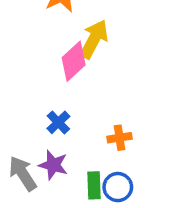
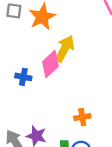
blue cross: (58, 122) -> (23, 77), moved, turned -35

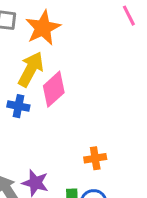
yellow arrow: (65, 49) -> (31, 69), moved

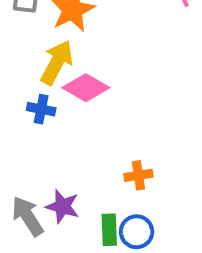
pink diamond: (54, 89) -> (86, 88), turned 72

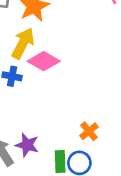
orange cross: (138, 175) -> (89, 131), moved, turned -30

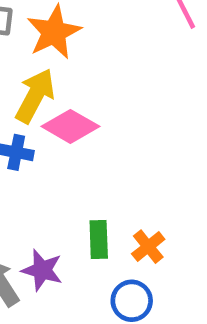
green rectangle: (60, 162) -> (99, 240), moved

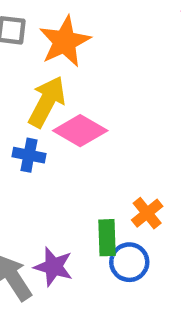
orange cross: (148, 247) -> (147, 213), moved
blue circle: (132, 301) -> (129, 262), moved

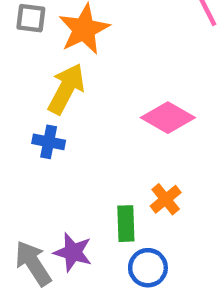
pink diamond: (80, 131) -> (168, 118), moved
blue circle: (129, 262) -> (148, 268), moved

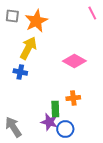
orange cross: (166, 199) -> (73, 98), turned 32
purple star: (73, 252) -> (49, 122), moved

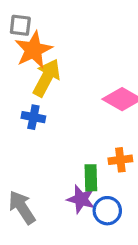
orange star: (36, 21) -> (33, 50), moved

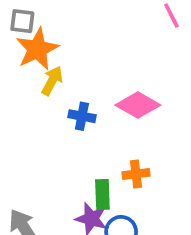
yellow arrow: (47, 78) -> (52, 81), size x0.7
blue cross: (33, 117) -> (82, 116), moved

